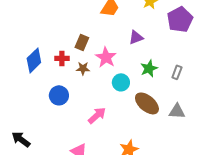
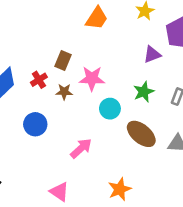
purple triangle: (136, 37) -> (152, 54), moved
pink star: (106, 57) -> (92, 78), turned -30
red cross: (62, 58) -> (39, 80), turned -32

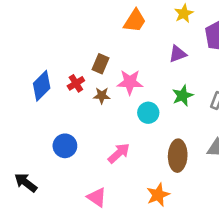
purple triangle: (152, 54) -> (178, 54), moved
blue circle: (35, 124) -> (65, 146), moved
brown ellipse: (141, 134) -> (178, 156), moved, turned 52

